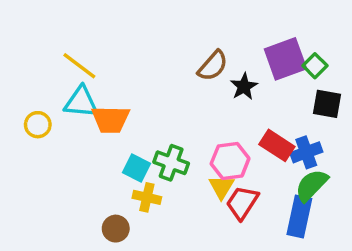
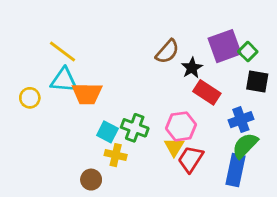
red rectangle: (277, 145) -> (207, 92), moved

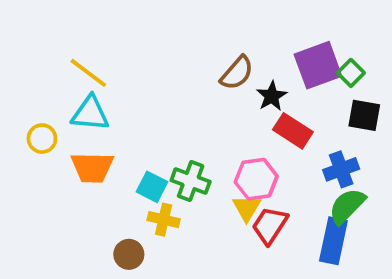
orange trapezoid: (87, 94) -> (92, 167), moved

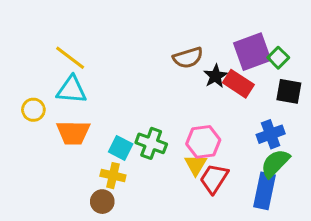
brown semicircle: (237, 73) -> (188, 58), turned 32
red rectangle: (293, 131) -> (238, 84), moved
yellow cross: (164, 220) -> (113, 176), moved

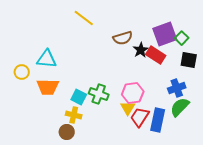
yellow line: (70, 58) -> (84, 18), moved
blue rectangle: (264, 191) -> (158, 120), moved

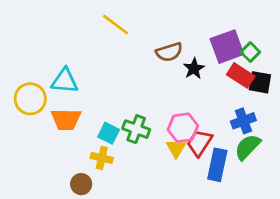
red rectangle: (156, 55) -> (241, 75), moved
yellow circle: (22, 72) -> (30, 99), size x1.5
red trapezoid: (140, 117) -> (199, 143), moved
brown circle: (67, 132) -> (81, 184), moved

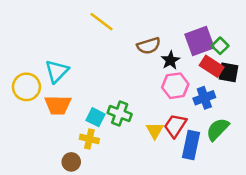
cyan triangle: (65, 81) -> (57, 71), turned -50
blue cross: (243, 121) -> (204, 98), moved
pink hexagon: (183, 128) -> (175, 86), moved

